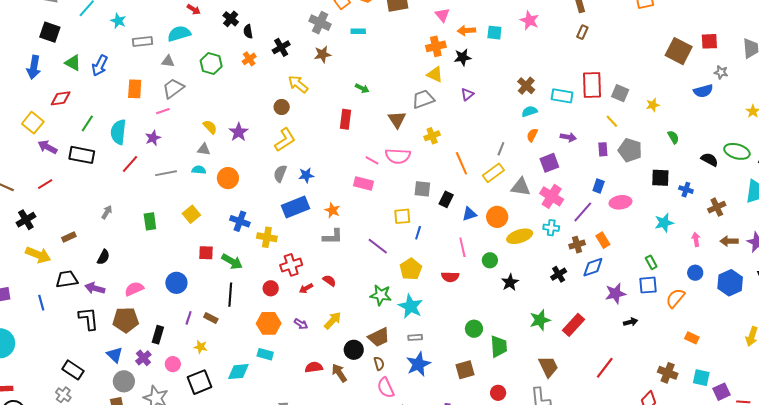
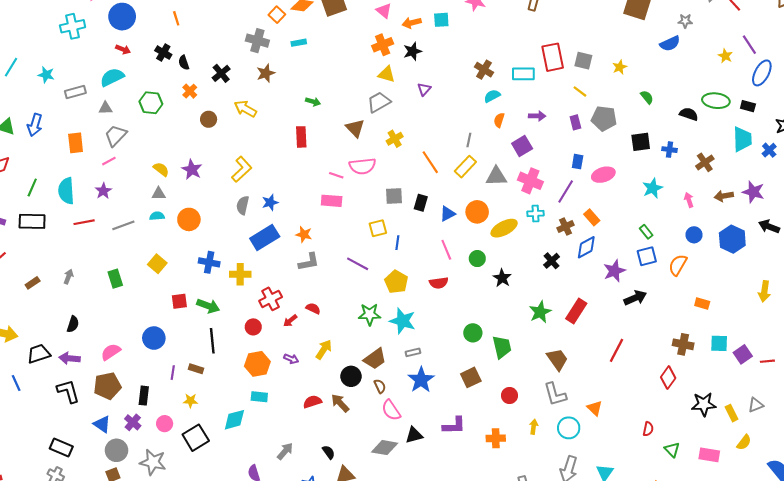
brown circle: (282, 107) -> (209, 119), moved
red line: (130, 164) -> (84, 222), turned 48
brown rectangle: (69, 237) -> (33, 283), moved
black arrow: (631, 322) -> (635, 298), size x1.5

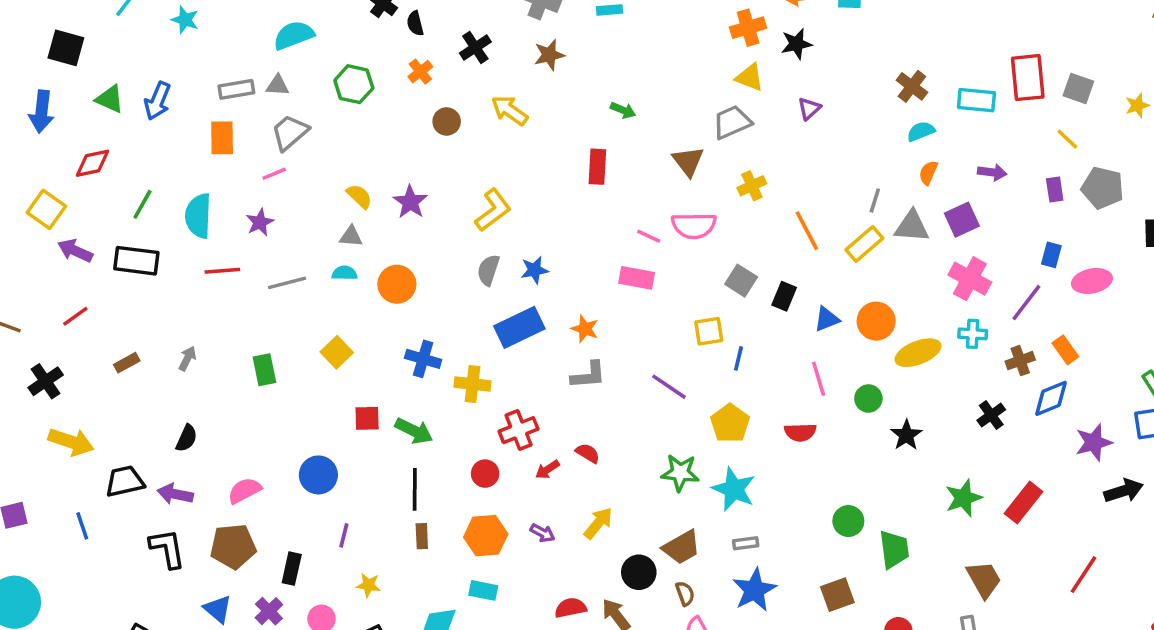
gray rectangle: (75, 92) -> (236, 89), moved
gray triangle: (496, 176) -> (912, 226), moved
gray square: (394, 196) -> (741, 281), turned 30
brown rectangle: (196, 369) -> (422, 536), moved, turned 64

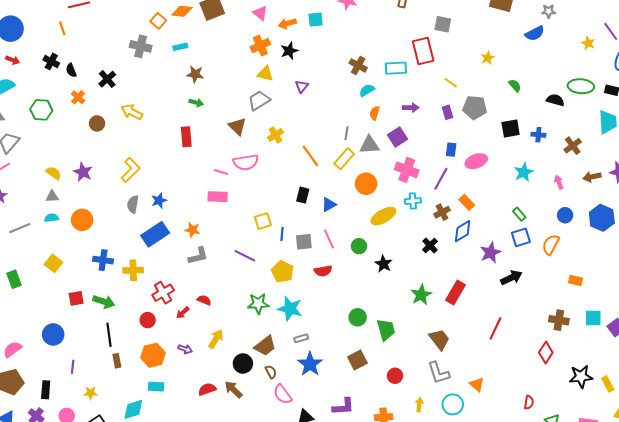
brown star: (549, 55) -> (195, 74), moved, turned 30
gray square: (1078, 89) -> (443, 24), moved
gray square: (741, 281) -> (304, 242), moved, turned -30
orange circle: (876, 321) -> (366, 184), moved

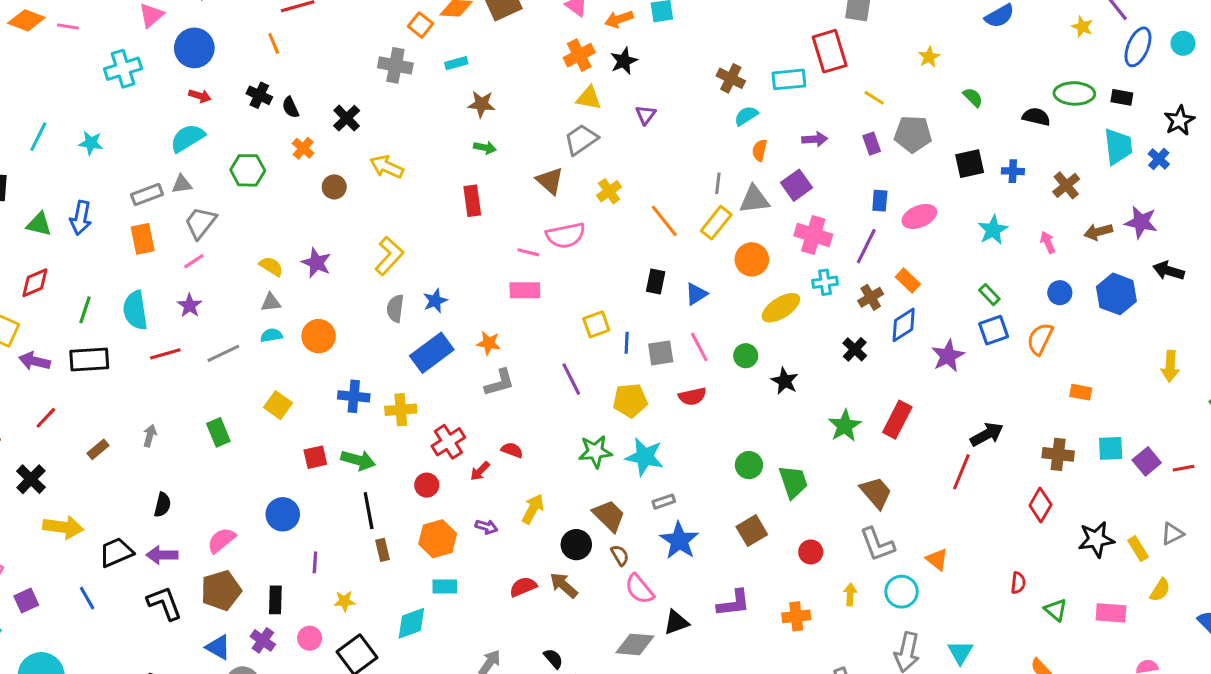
purple line: (245, 256) -> (571, 379), turned 40
yellow pentagon: (283, 272) -> (630, 400), turned -30
black arrow: (511, 278) -> (987, 434), moved
brown trapezoid: (265, 346) -> (609, 516), turned -95

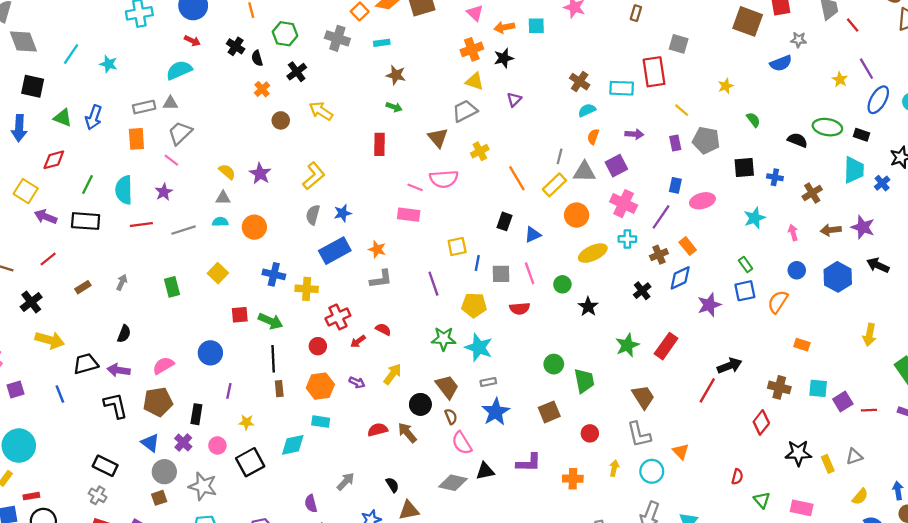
green hexagon: (248, 170) -> (285, 34), moved
pink line: (194, 261) -> (171, 160), turned 63
yellow semicircle: (1160, 590) -> (860, 497), moved

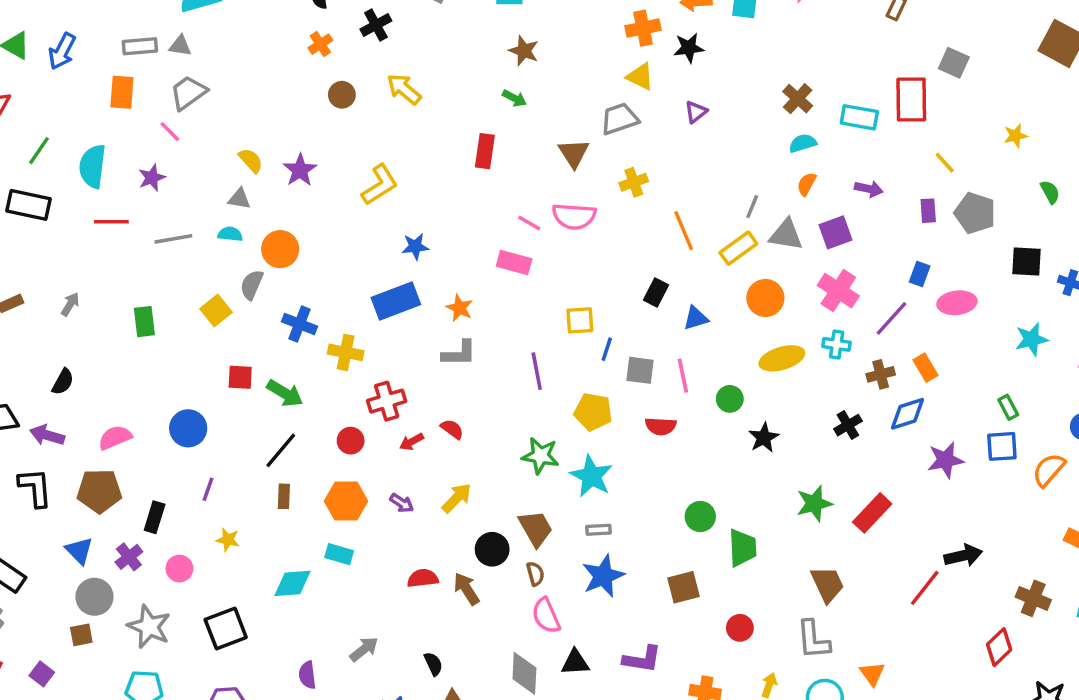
gray semicircle: (313, 215) -> (252, 285), moved
black line: (273, 359) -> (281, 450), turned 35
black square: (250, 462) -> (226, 629), moved
gray diamond: (453, 483) -> (524, 673), turned 72

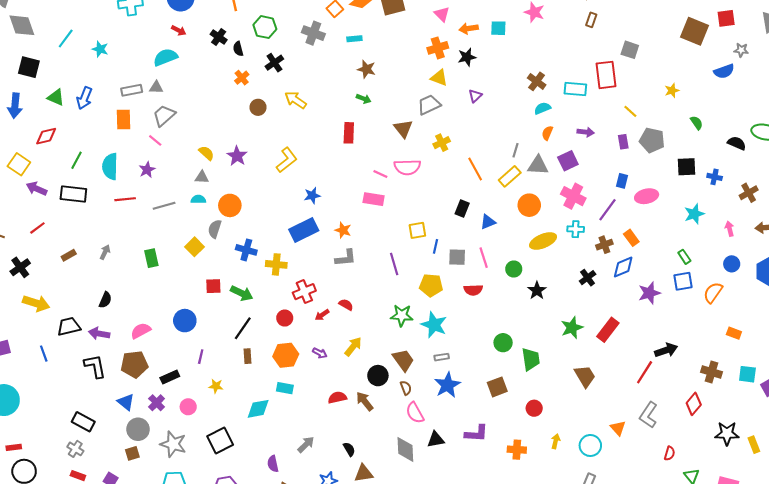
black rectangle: (155, 517) -> (170, 377), turned 54
gray L-shape: (813, 640) -> (648, 415), moved, turned 45

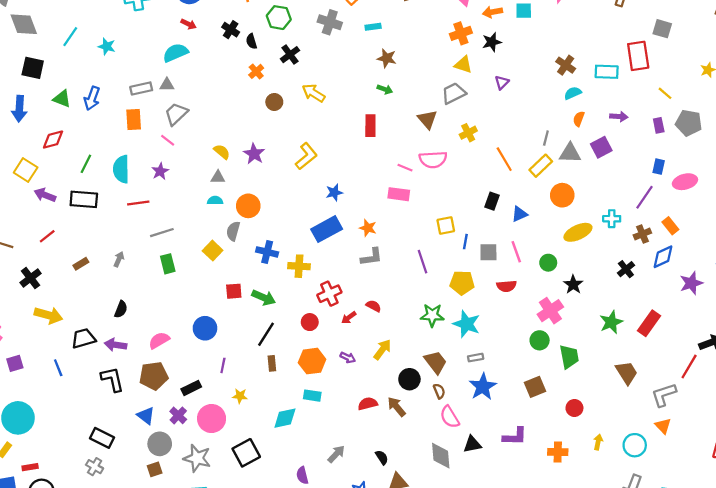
pink cross: (573, 196) -> (550, 311), moved, turned 30
gray line: (164, 206) -> (162, 233), moved
pink circle: (188, 407) -> (212, 419), size x1.6
gray L-shape: (648, 415) -> (664, 395), moved, turned 40

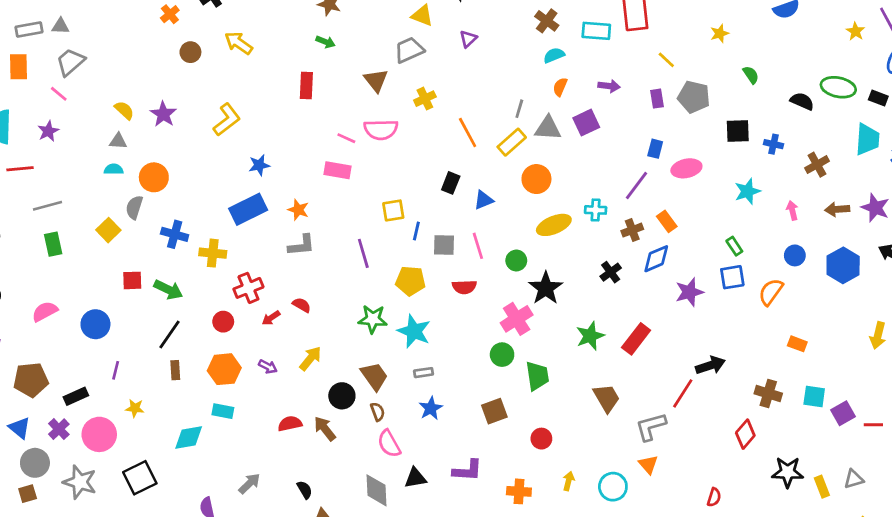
black star: (573, 284) -> (546, 288), size x1.4
pink semicircle: (159, 340) -> (45, 311), moved
blue star: (483, 387) -> (431, 408), size x0.7

